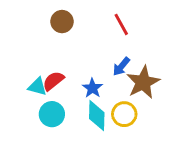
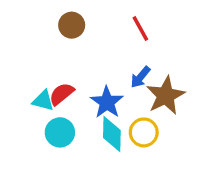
blue star: (92, 88) -> (107, 102), size x1.4

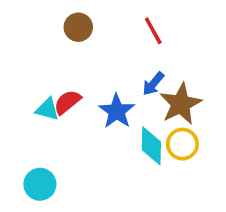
cyan circle: (60, 132) -> (40, 184), moved
yellow circle: (144, 132) -> (182, 144), moved
cyan diamond: (112, 134) -> (151, 146), moved

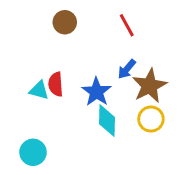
red semicircle: (67, 102) -> (56, 84), turned -55
cyan diamond: (151, 146) -> (107, 121), moved

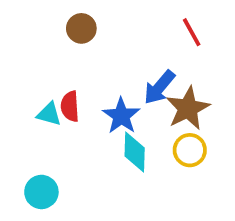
red line: (127, 25) -> (192, 32), moved
blue arrow: (127, 69) -> (159, 87), size x1.4

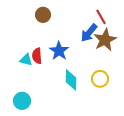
blue arrow: (159, 87) -> (89, 33), moved
brown star: (188, 108) -> (105, 40), moved
blue star: (121, 116) -> (59, 51), moved

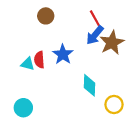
red line: (101, 17) -> (95, 18), moved
yellow circle: (100, 79) -> (114, 104), moved
cyan diamond: (71, 80) -> (89, 85), moved

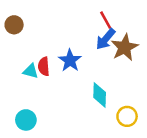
brown circle: (46, 16) -> (14, 25), moved

